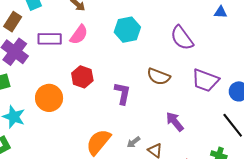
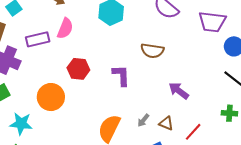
purple trapezoid: (205, 80) -> (212, 22), moved

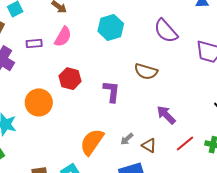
purple rectangle: (38, 39) -> (34, 44), size x0.7
red line: (193, 132) -> (185, 143), moved

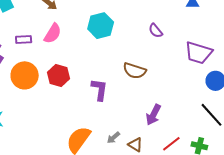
purple semicircle: (166, 31) -> (156, 31), size x0.6
orange circle: (39, 102) -> (25, 75), moved
purple arrow: (166, 115) -> (153, 115), turned -110

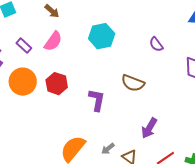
purple rectangle: (24, 39) -> (24, 46), turned 42

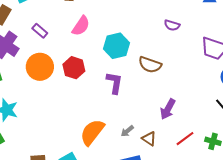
cyan hexagon: (102, 36) -> (116, 46), moved
pink semicircle: (53, 41) -> (81, 26), moved
purple semicircle: (156, 44) -> (172, 25), turned -35

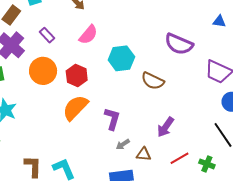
purple semicircle: (172, 25) -> (179, 44), size x1.8
purple L-shape: (114, 83) -> (112, 119), moved
orange semicircle: (92, 132) -> (75, 108), moved
brown triangle: (149, 139) -> (144, 154), turned -35

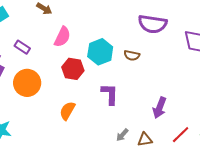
red hexagon: (77, 75) -> (73, 69), moved
brown semicircle: (153, 81) -> (132, 55), moved, size x0.7
orange semicircle: (75, 108) -> (67, 111), size x0.7
purple L-shape: (112, 119) -> (110, 94), moved

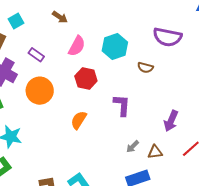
cyan hexagon: (100, 52) -> (115, 47), moved

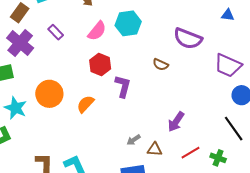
cyan hexagon: (115, 47) -> (128, 23), moved
orange circle: (40, 91) -> (49, 94), moved
purple L-shape: (122, 105) -> (123, 86), moved

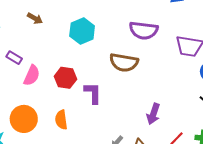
pink semicircle: (97, 31) -> (32, 75), moved
brown semicircle: (161, 65) -> (124, 62), size x1.8
orange semicircle: (85, 104) -> (61, 120), turned -36

